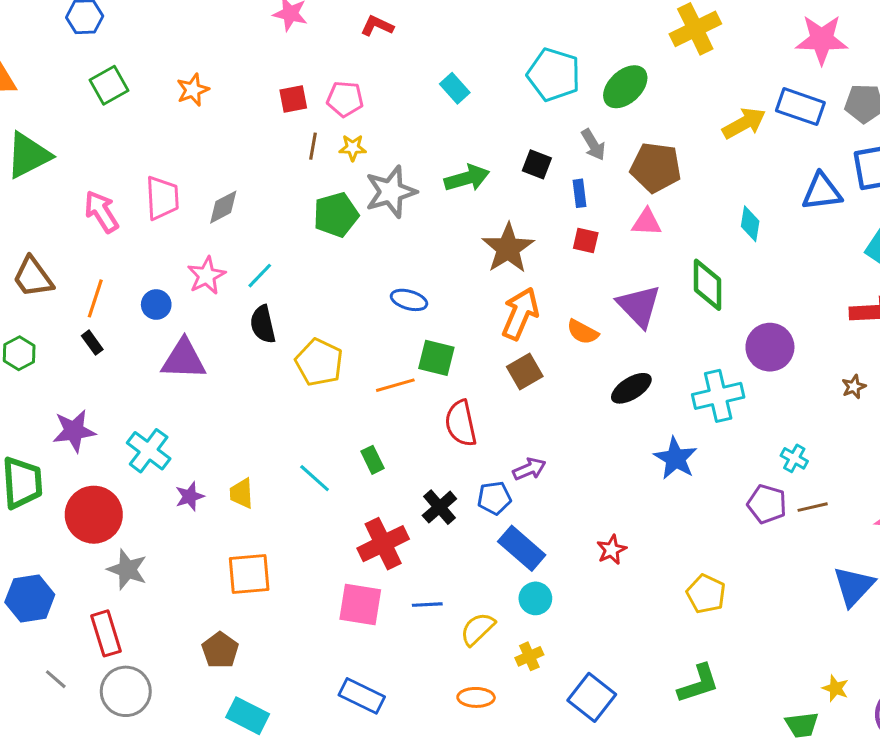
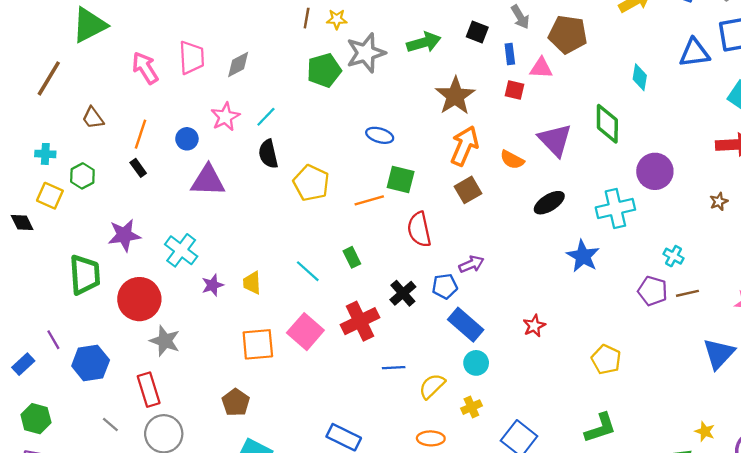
pink triangle: (647, 222) -> (541, 68), moved
brown trapezoid: (33, 277) -> (93, 118), size x0.7
pink square: (360, 605) -> (305, 332), moved, turned 32

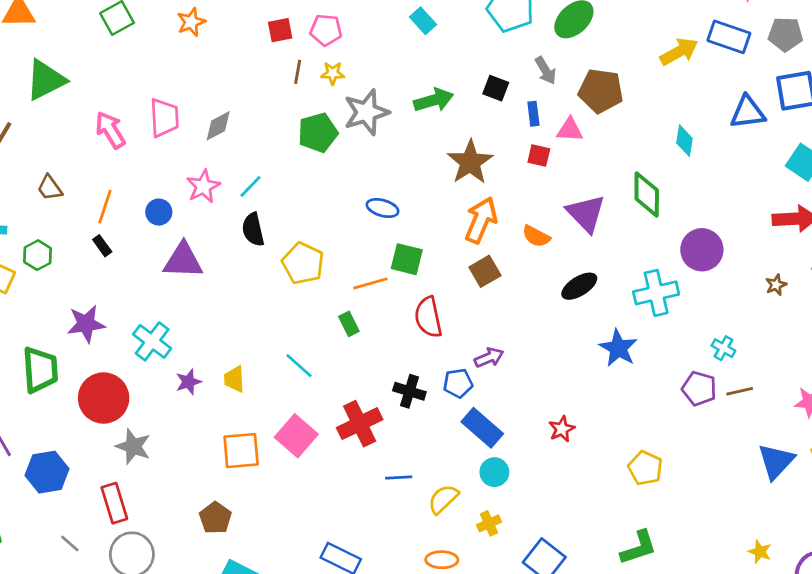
green rectangle: (352, 257) -> (349, 324), moved
black cross: (403, 293) -> (409, 391), turned -32

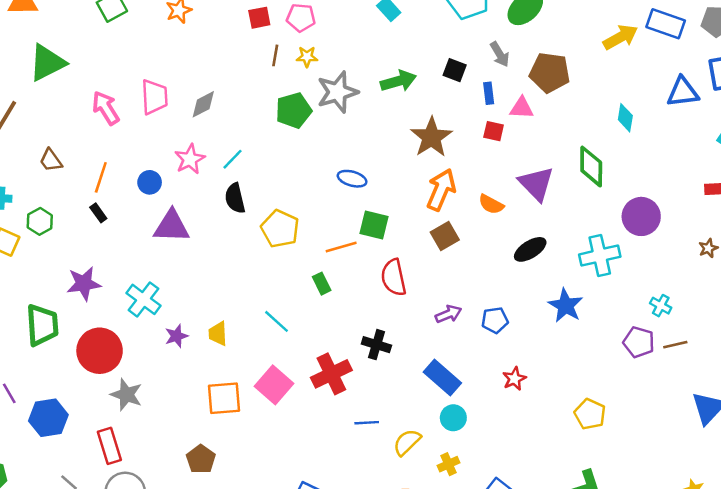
blue pentagon: (458, 383) -> (495, 320), moved

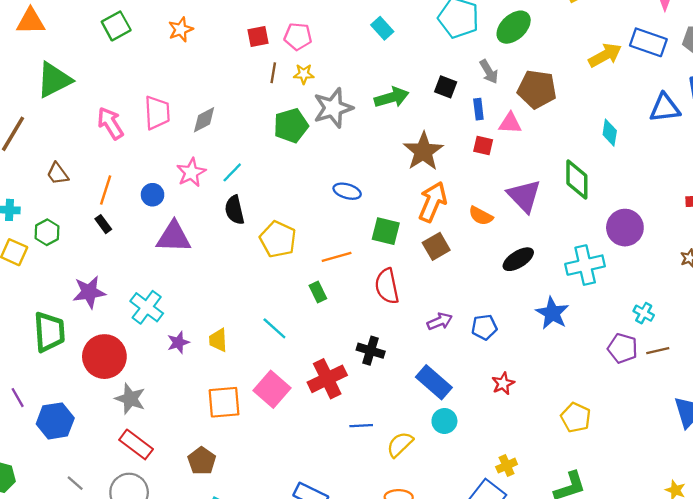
green square: (374, 225) -> (386, 231), moved
red rectangle: (109, 446) -> (136, 444), moved, turned -36
yellow cross: (448, 464) -> (507, 466), moved

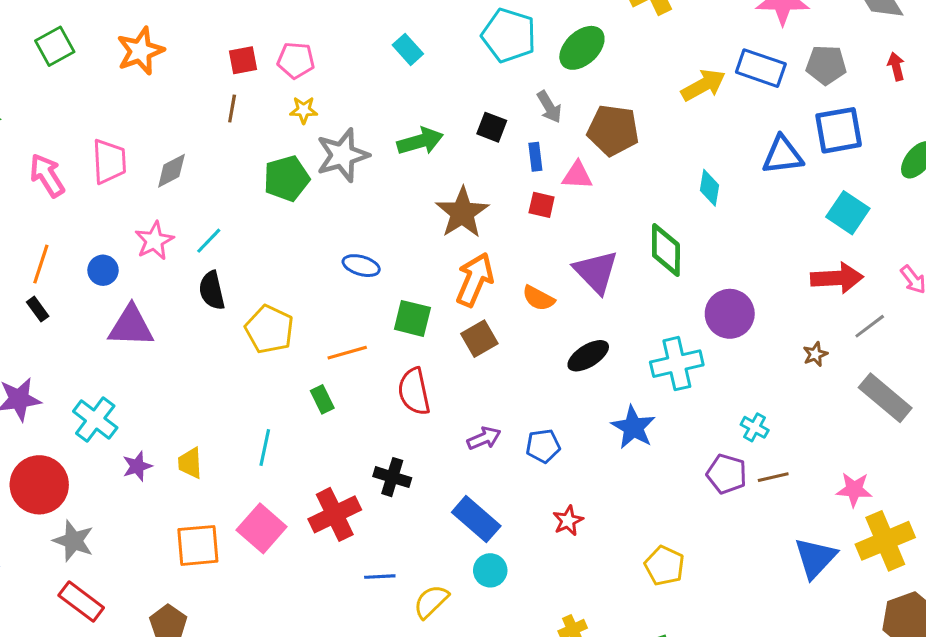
orange star: (181, 29) -> (140, 51), size x1.4
brown line: (273, 73) -> (232, 108), moved
cyan line: (274, 328) -> (265, 448), turned 60

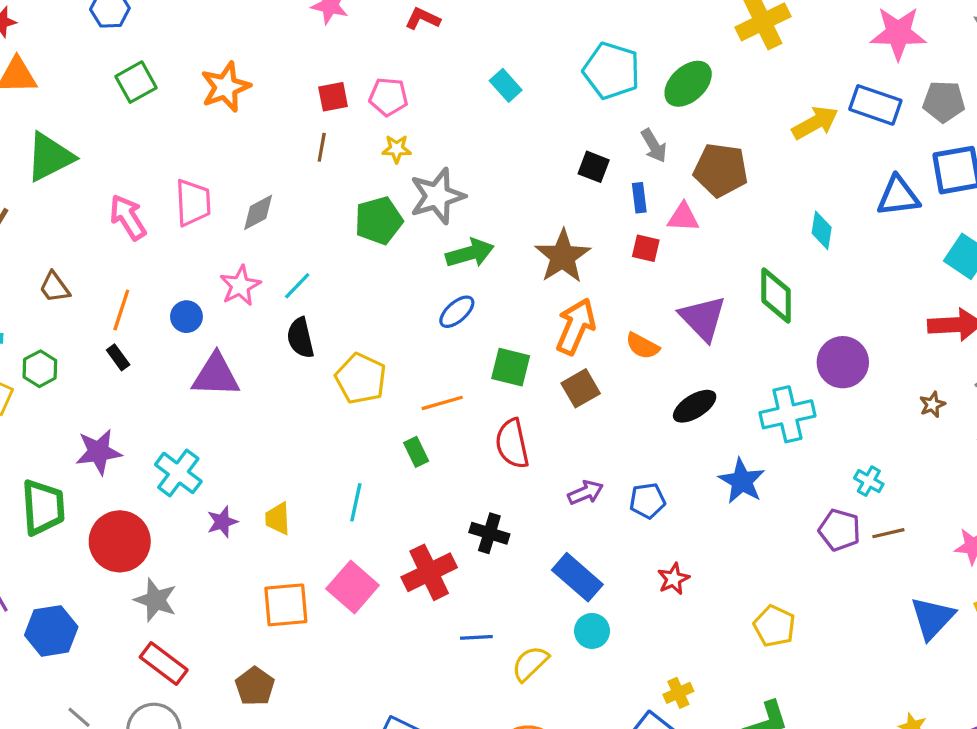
green arrow: (420, 141) -> (470, 253), moved
blue ellipse: (361, 266) -> (457, 312), turned -57

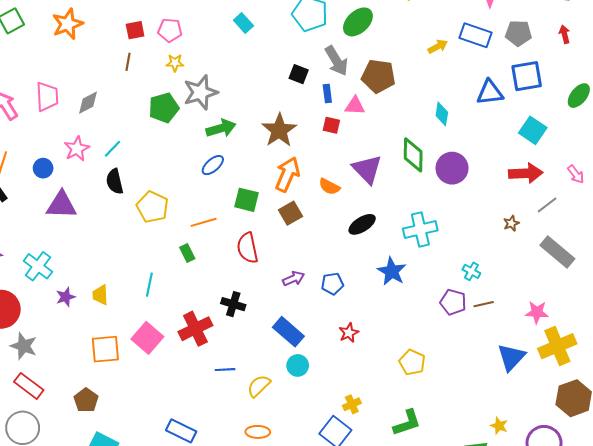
yellow arrow: (815, 123) -> (438, 46), size x0.7
gray arrow: (654, 146) -> (336, 61), size x1.4
purple circle: (843, 362) -> (452, 168), moved

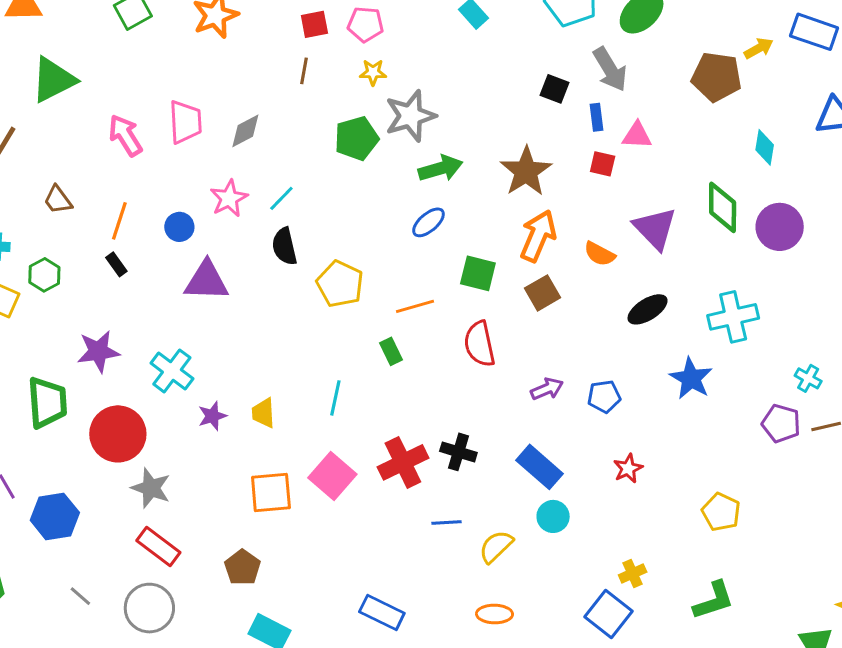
brown pentagon: (378, 76) -> (717, 77), moved
black cross: (233, 304) -> (458, 452), moved

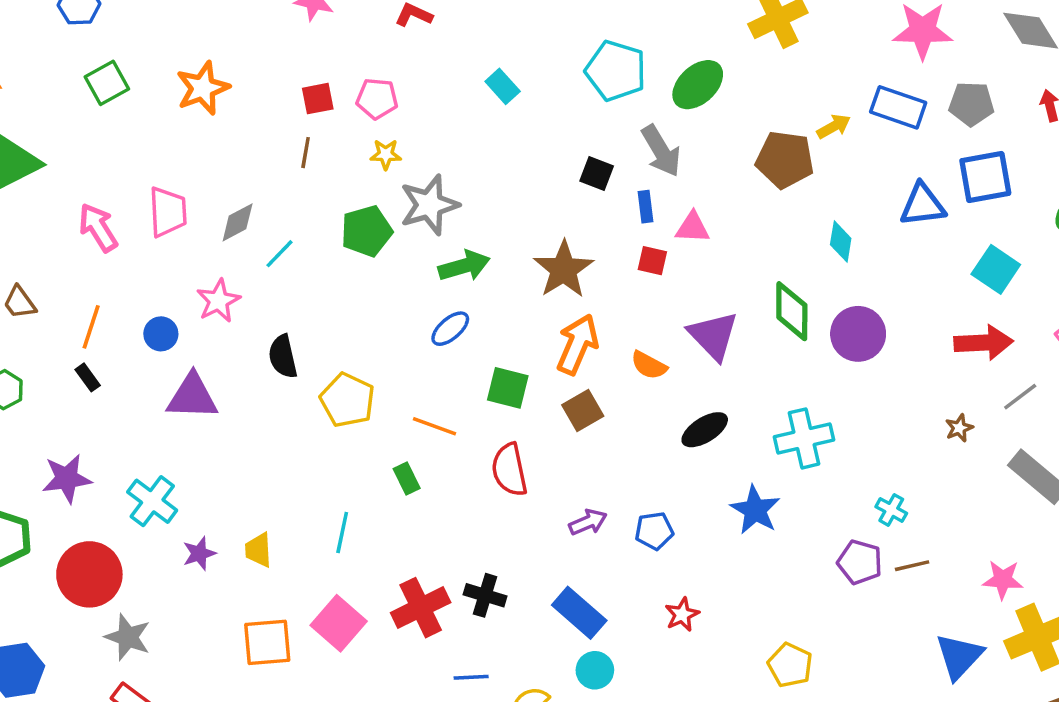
cyan line: (281, 198) -> (279, 254), moved
orange line: (415, 306) -> (435, 426), turned 36

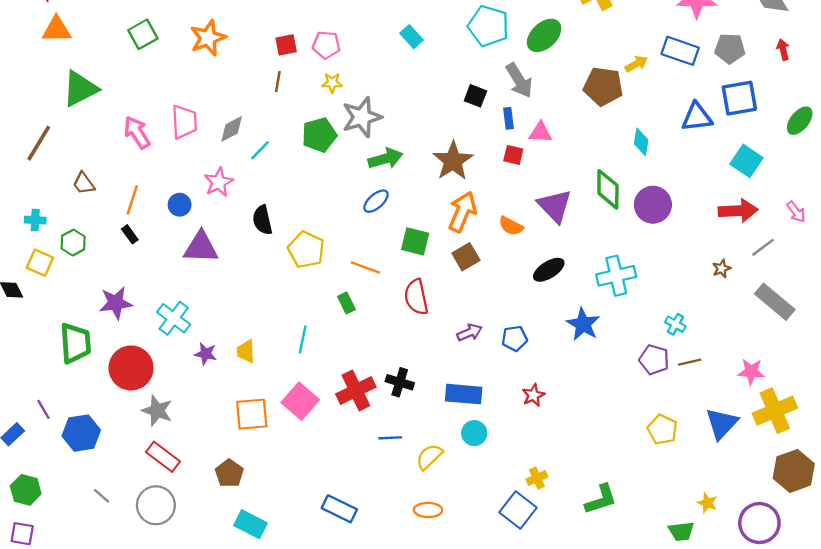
purple star: (199, 553) -> (206, 354), turned 30
blue rectangle: (579, 613) -> (464, 394), turned -36
yellow pentagon: (790, 665) -> (662, 430), moved

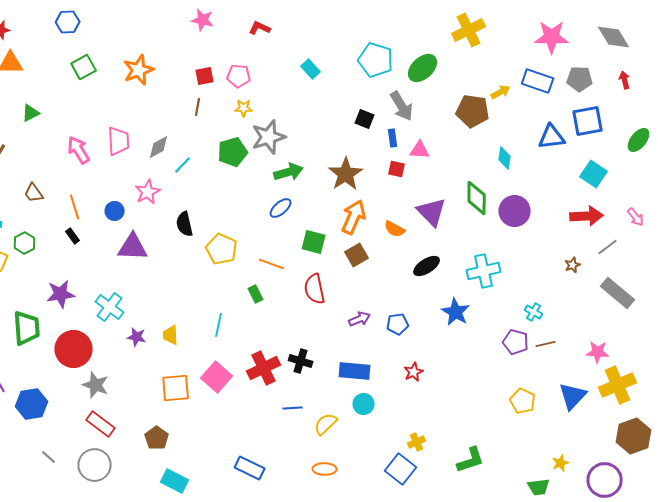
green triangle: (80, 89) -> (31, 113), size x0.6
orange line: (132, 200) -> (75, 207), turned -35
yellow star: (707, 503) -> (561, 463), turned 30

